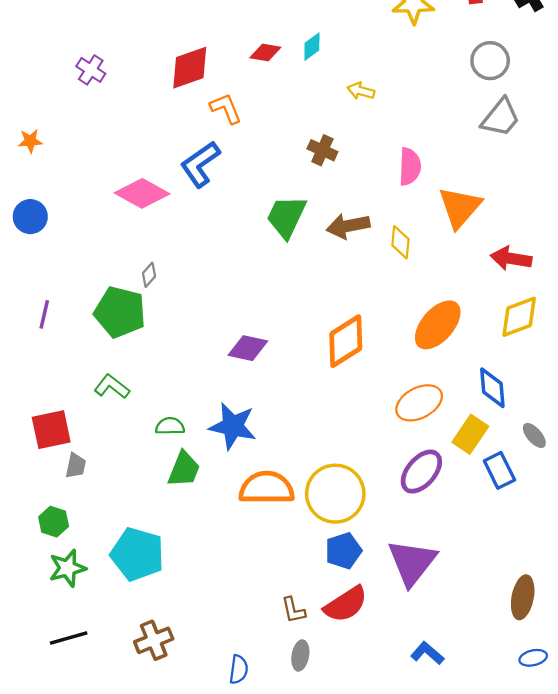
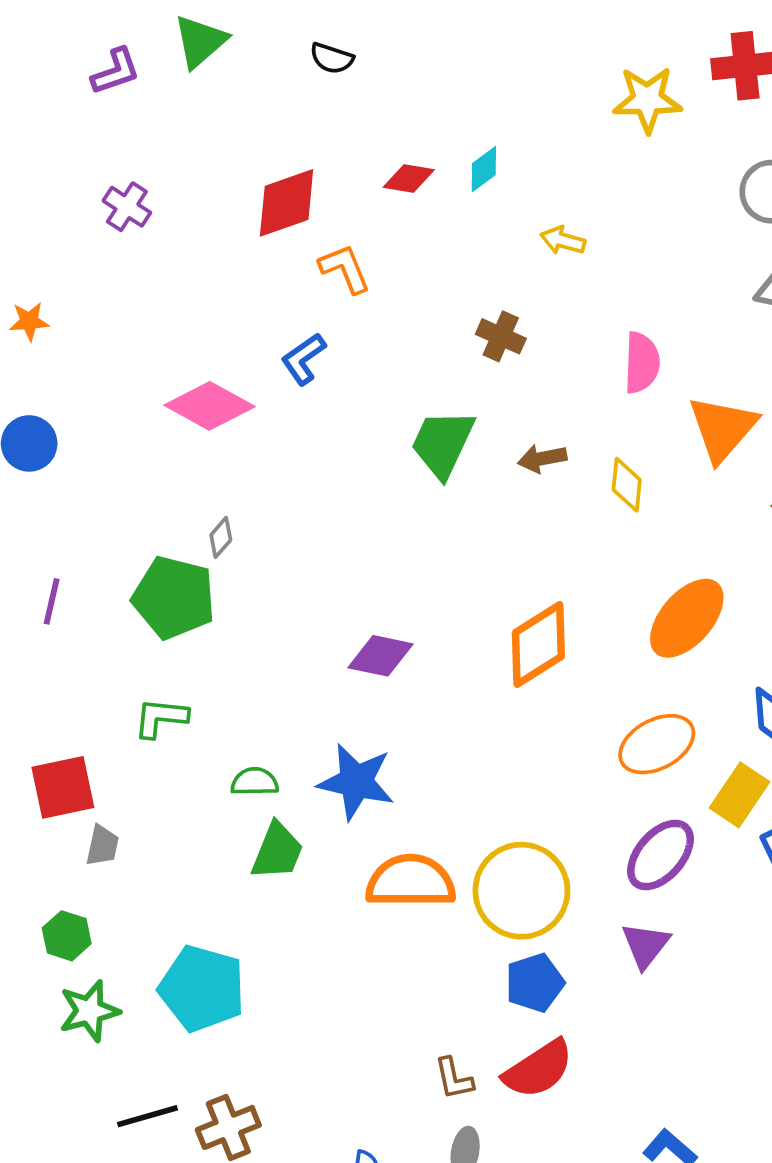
blue L-shape: (200, 164) -> (303, 359), size x0.7
brown arrow: (348, 226) -> (542, 458), size x0.7
green L-shape: (112, 387) -> (161, 718), turned -32
purple triangle: (412, 562) -> (645, 945), moved, size x0.6
black line: (69, 638) -> (148, 1116), moved

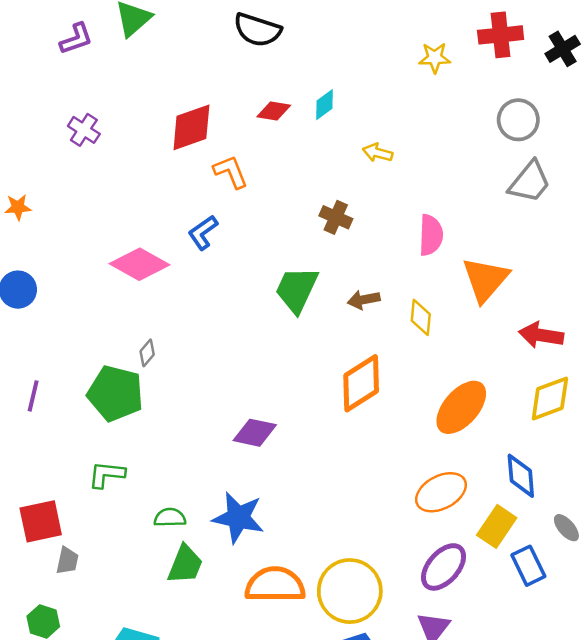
black semicircle: (332, 58) -> (257, 30), moved, size x1.6
yellow star: (647, 100) -> (435, 58), size x0.7
orange diamond: (538, 645) -> (361, 383), moved

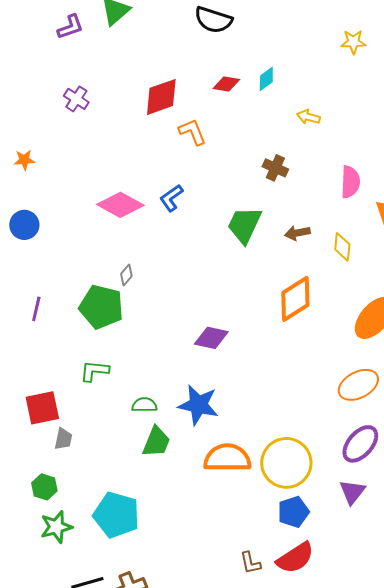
blue L-shape: (203, 233) -> (171, 198), moved

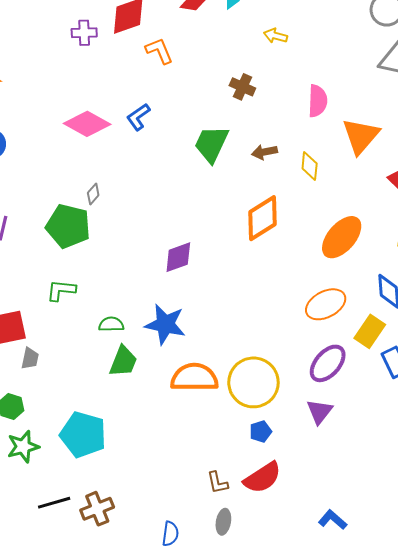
purple cross: (76, 99) -> (84, 33), moved, turned -35
purple diamond: (211, 338) -> (178, 257), turned -32
blue pentagon: (293, 512) -> (261, 432), size x0.7

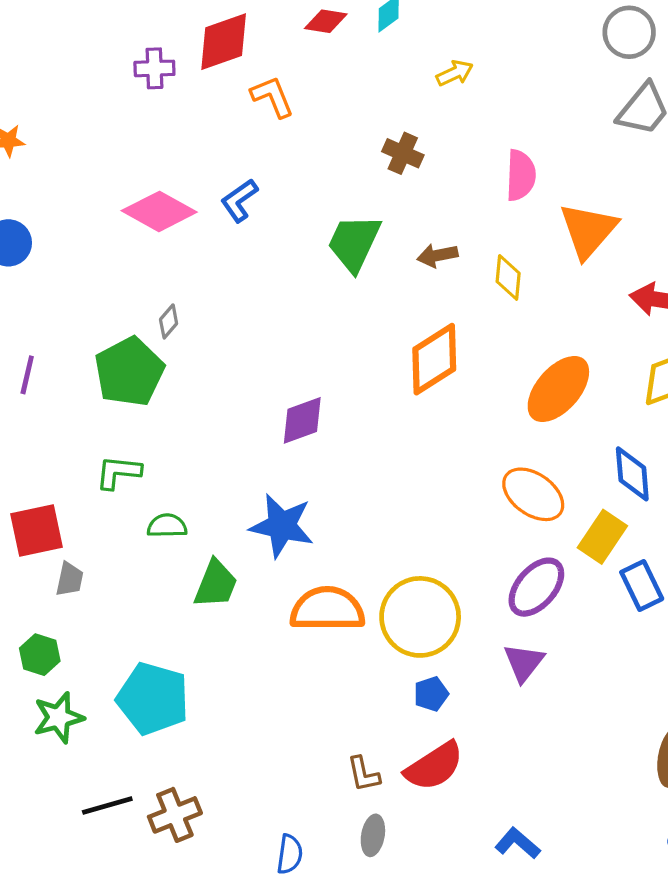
yellow arrow: (276, 36) -> (455, 73), turned 140
green pentagon: (68, 226) -> (129, 372), turned 30
orange ellipse: (326, 304) -> (533, 494), turned 63
green semicircle: (111, 324) -> (167, 526), moved
blue L-shape: (333, 520) -> (518, 843), moved

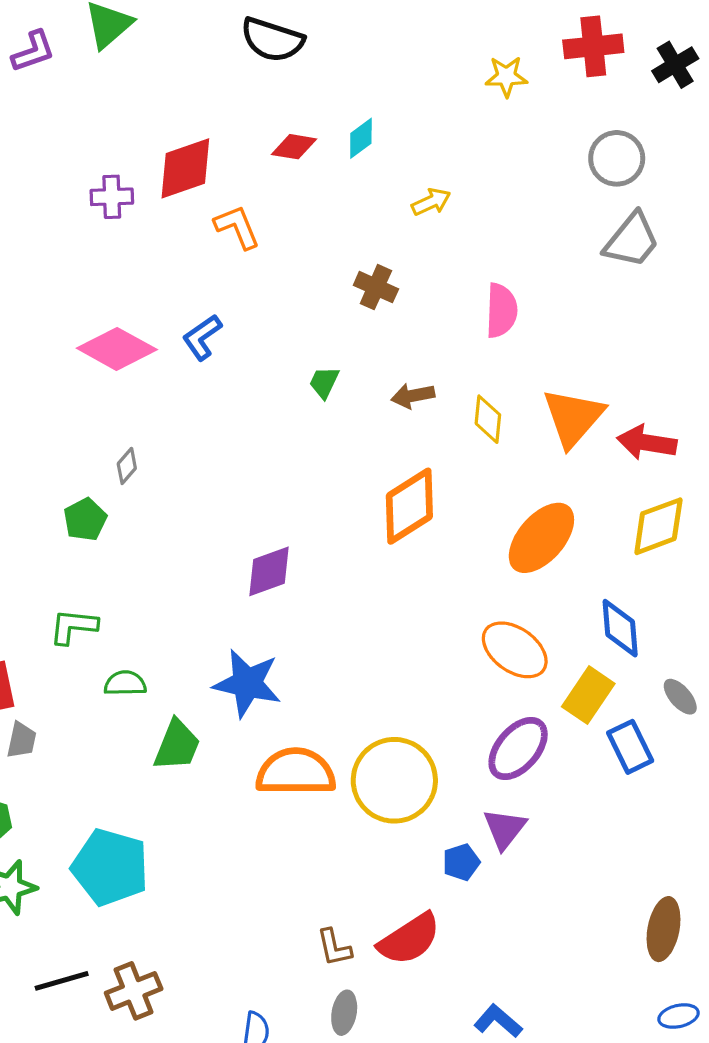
orange triangle: (588, 230) -> (573, 417), moved
green trapezoid: (354, 243) -> (324, 382), size x0.5
green pentagon: (129, 372) -> (85, 519), size x0.6
blue pentagon: (431, 694) -> (461, 862), moved

